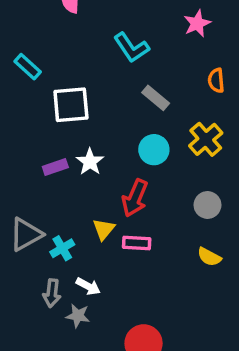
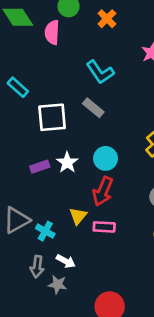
gray rectangle: (156, 98) -> (93, 108), moved
cyan circle: (154, 150) -> (106, 158), moved
cyan cross: (62, 248) -> (45, 231), turned -30

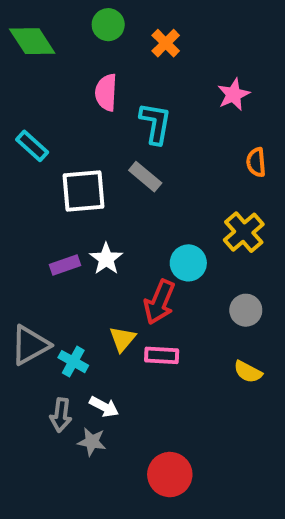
pink semicircle: (52, 32) -> (106, 92), moved
cyan L-shape: (100, 72) -> (155, 123), turned -136
cyan circle: (106, 158) -> (188, 263), moved

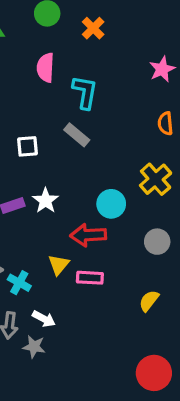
pink star: (233, 94) -> (162, 69), moved
white square: (84, 191) -> (27, 146), size x0.6
red arrow: (160, 302) -> (88, 235), turned 64
yellow semicircle: (248, 372) -> (149, 301), moved, turned 100
red circle: (170, 475) -> (154, 373), moved

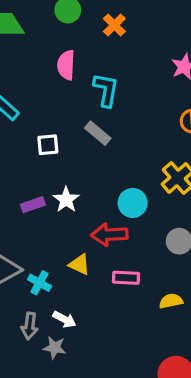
yellow triangle: (59, 265) -> (79, 264), turned -45
pink rectangle: (90, 278) -> (126, 278), moved
yellow semicircle: (149, 301) -> (171, 301), turned 40

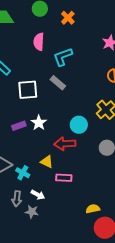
cyan L-shape: (106, 90) -> (63, 57), turned -120
white square: (48, 145) -> (28, 90), size x1.5
pink rectangle: (126, 278) -> (64, 178), moved
yellow semicircle: (171, 301) -> (93, 209), moved

